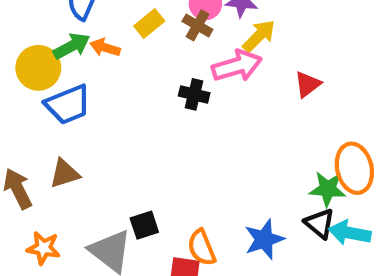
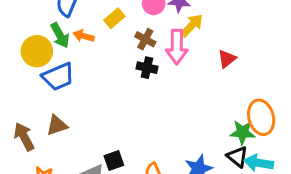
brown cross: (197, 25) -> (145, 39), moved
green arrow: (72, 46) -> (60, 35), turned 90
pink arrow: (237, 66) -> (177, 47), turned 108

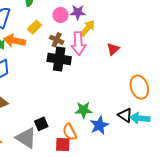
orange arrow: (84, 36) -> (14, 41), size x1.5
black cross: (147, 68) -> (59, 59), size x1.6
green star: (243, 132) -> (83, 110), moved

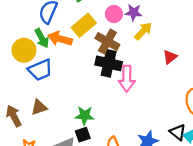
yellow rectangle: (35, 27) -> (84, 25), size x1.5
brown cross: (57, 40) -> (107, 41), size x1.5
pink arrow: (78, 43) -> (127, 79), moved
green star: (83, 110) -> (85, 116), moved

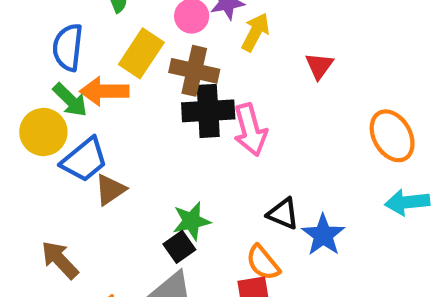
brown triangle: (39, 107) -> (110, 190), moved
black triangle: (178, 132) -> (283, 214), moved
black square: (83, 135) -> (179, 247), moved

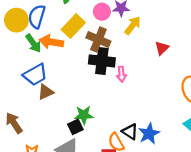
pink arrow: (250, 130) -> (121, 74), size x0.6
yellow circle: (43, 132) -> (16, 20), moved
black triangle: (283, 214) -> (130, 132), moved

